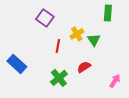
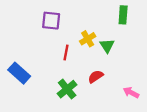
purple square: (45, 18) -> (51, 21), turned -30
pink arrow: (115, 81) -> (131, 92), turned -96

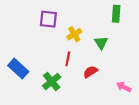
yellow cross: (88, 39) -> (74, 34), moved
red line: (66, 53) -> (68, 59), moved
green cross: (67, 89) -> (52, 81), moved

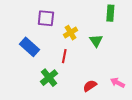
blue rectangle: (18, 69) -> (30, 47), moved
red semicircle: (90, 72) -> (90, 86), moved

